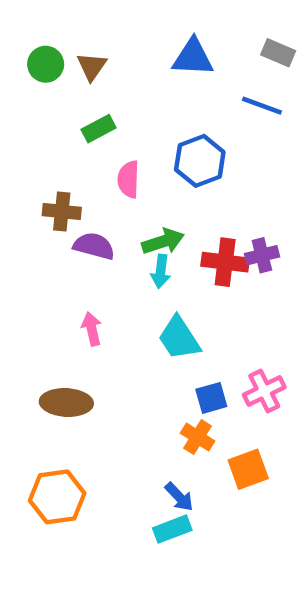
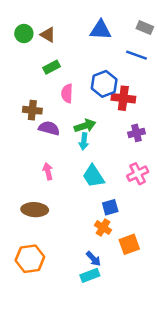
brown triangle: (92, 67) -> (48, 35), turned -35
red cross: (225, 262) -> (123, 98), moved
pink cross: (264, 391) -> (138, 174), moved

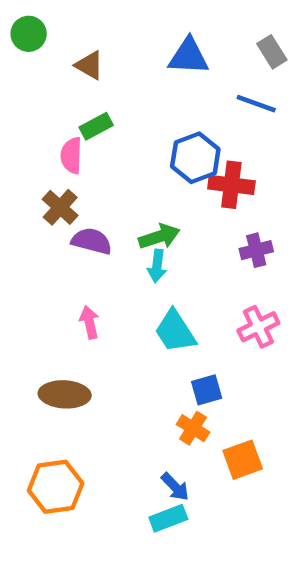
gray rectangle: (145, 28) -> (272, 52), turned 35
green circle: (24, 34) -> (29, 34), moved
pink semicircle: (67, 93) -> (71, 155), moved
brown cross: (32, 110) -> (60, 207), turned 36

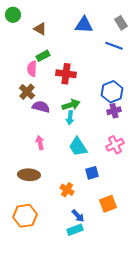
blue hexagon: (195, 158) -> (112, 92), moved
red cross: (231, 185) -> (66, 74), moved
orange cross: (193, 428) -> (67, 190), moved

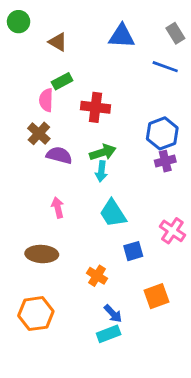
pink cross: (115, 145) -> (172, 231), moved, turned -30

